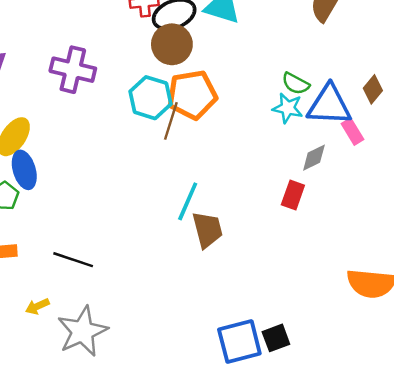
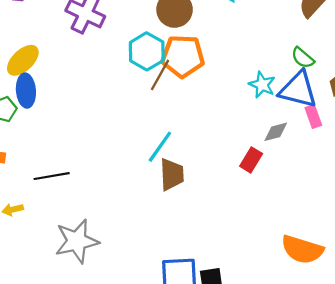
green semicircle: (296, 84) -> (303, 58), moved
black line: (73, 260) -> (52, 176), turned -40
gray star: (83, 331) -> (77, 241), moved

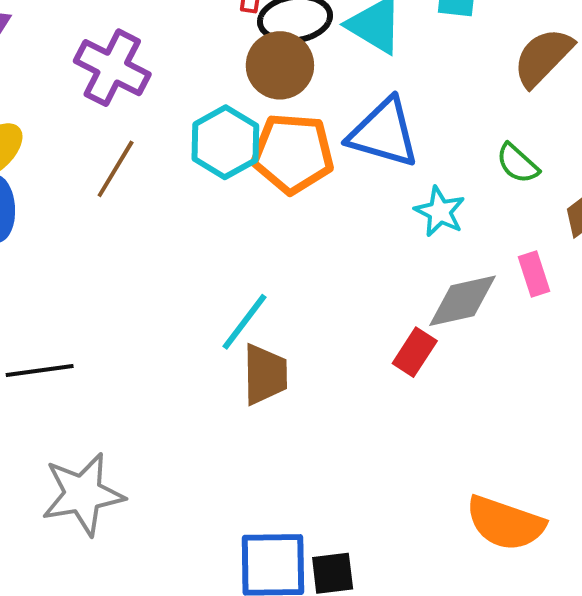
brown line: (160, 75) -> (116, 169), moved
blue triangle: (298, 90) -> (384, 133), moved
gray diamond: (276, 132) -> (463, 301), size x1.5

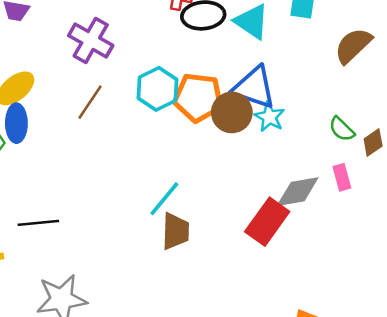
brown circle: (280, 65) -> (232, 112), moved
green semicircle: (518, 163) -> (342, 129), moved
cyan star: (440, 212) -> (269, 117), moved
red rectangle: (415, 352) -> (267, 222), size x1.6

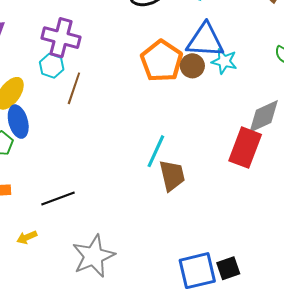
cyan hexagon: (158, 89) -> (52, 66), moved, size x0.7
orange pentagon: (198, 97) -> (162, 61), turned -30
brown circle: (232, 112) -> (192, 66), size x0.7

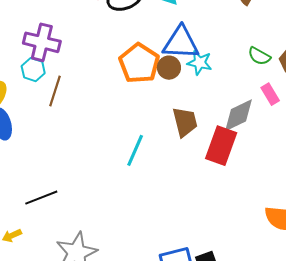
brown trapezoid: (172, 175) -> (185, 122), moved

